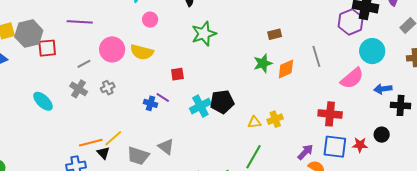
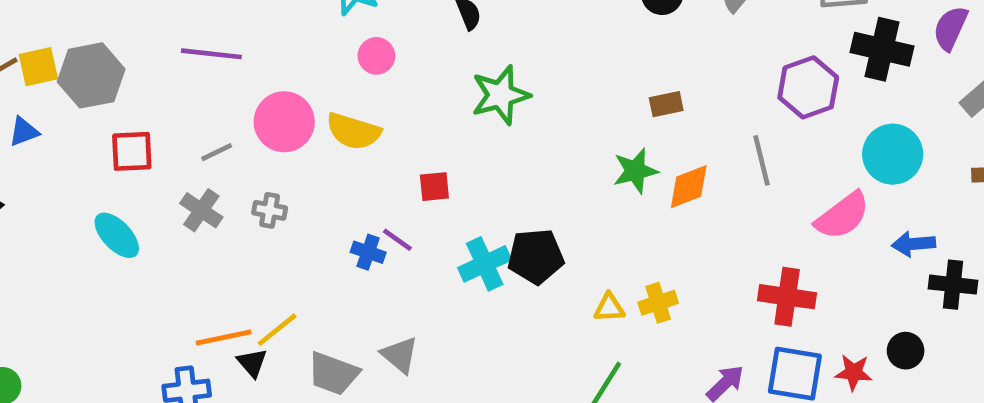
purple hexagon: (351, 22) -> (808, 87), moved
red square: (47, 48) -> (132, 151), moved
gray cross: (108, 88) -> (270, 210), turned 32

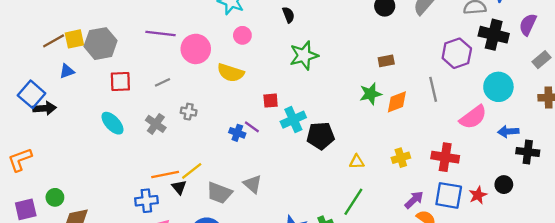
pink circle: (284, 122) -> (196, 49), moved
gray cross: (201, 210) -> (156, 124), moved
cyan cross: (485, 264) -> (293, 120), moved
yellow cross: (658, 303) -> (401, 158), moved
red star: (854, 372) -> (478, 195), turned -30

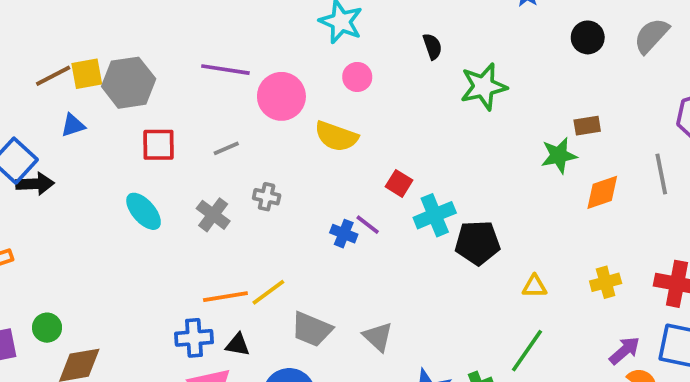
green star: (304, 55) -> (484, 87), moved
green star: (370, 94) -> (559, 155), moved
red square: (271, 101) -> (399, 183), turned 35
gray triangle: (252, 184) -> (378, 337), moved
black triangle: (179, 187) -> (238, 345), moved, turned -42

